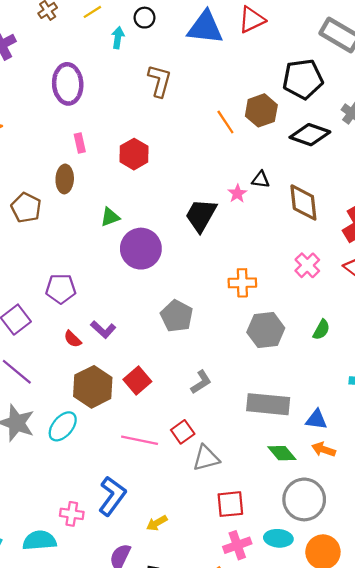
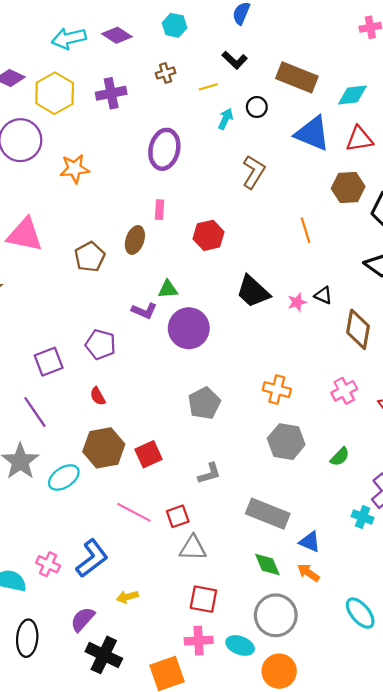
brown hexagon: (261, 110) -> (348, 187), moved
black trapezoid: (201, 215) -> (253, 291), moved, turned -93
purple L-shape: (103, 329) -> (144, 311), moved, turned -35

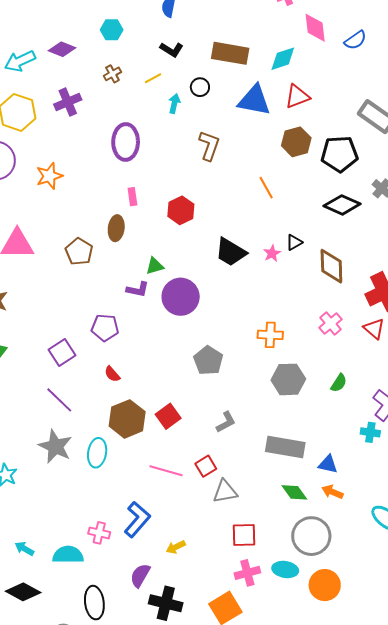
black triangle: (323, 295) -> (294, 242), turned -42
cyan ellipse: (64, 477) -> (97, 453), turned -36

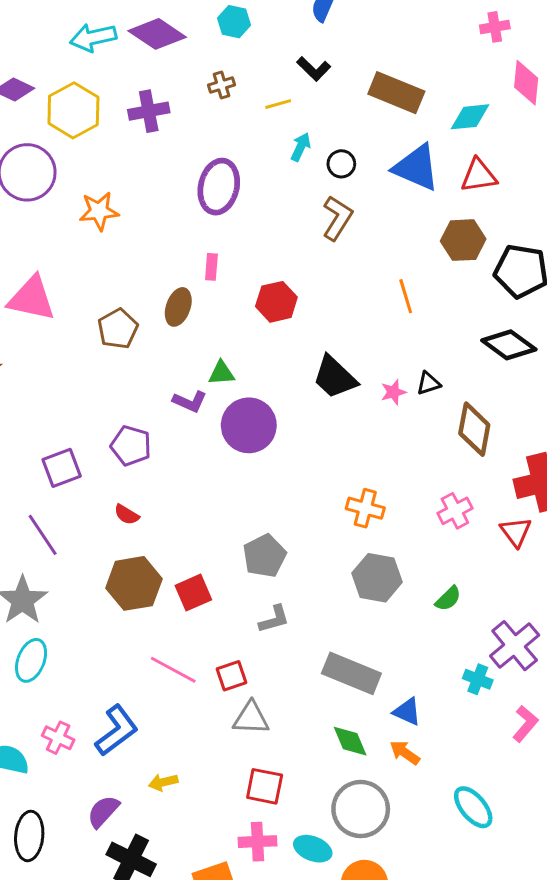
purple diamond: (62, 49) -> (157, 34), size x1.4
black circle: (200, 87) -> (341, 164), moved
gray pentagon: (208, 360) -> (265, 556), moved
red semicircle: (112, 374) -> (127, 515), turned -30
cyan ellipse: (97, 453) -> (31, 660), moved

